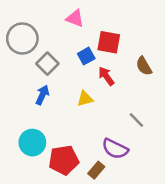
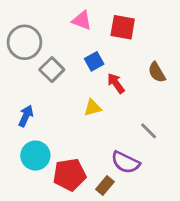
red square: (109, 42) -> (123, 27), moved
blue arrow: (42, 95) -> (26, 116), moved

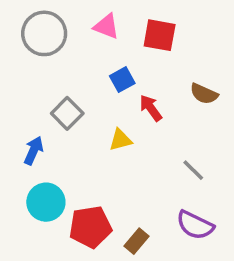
gray circle: (24, 42) -> (44, 33), moved
gray square: (52, 70) -> (67, 113), moved
brown semicircle: (157, 72) -> (204, 94), turned -35
purple semicircle: (125, 162) -> (195, 225), moved

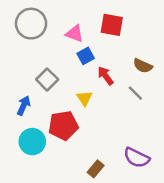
pink triangle: (106, 26) -> (75, 34), moved
yellow triangle: (120, 140) -> (84, 98), turned -49
gray line: (193, 170) -> (135, 93), moved
red pentagon: (90, 227) -> (63, 125), moved

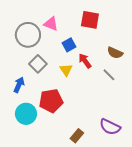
gray circle: (31, 24) -> (28, 35), moved
pink triangle: (75, 34) -> (51, 24), moved
yellow triangle: (84, 98) -> (66, 70), moved

